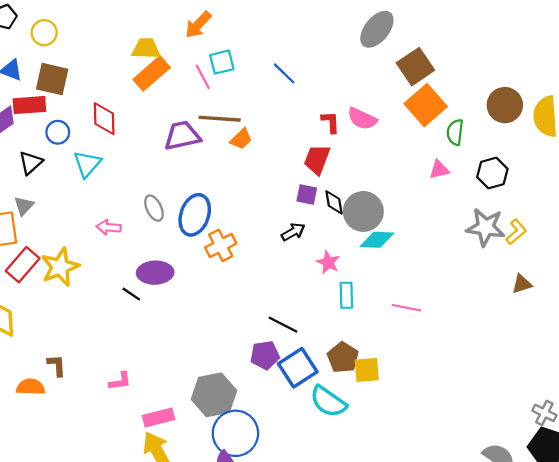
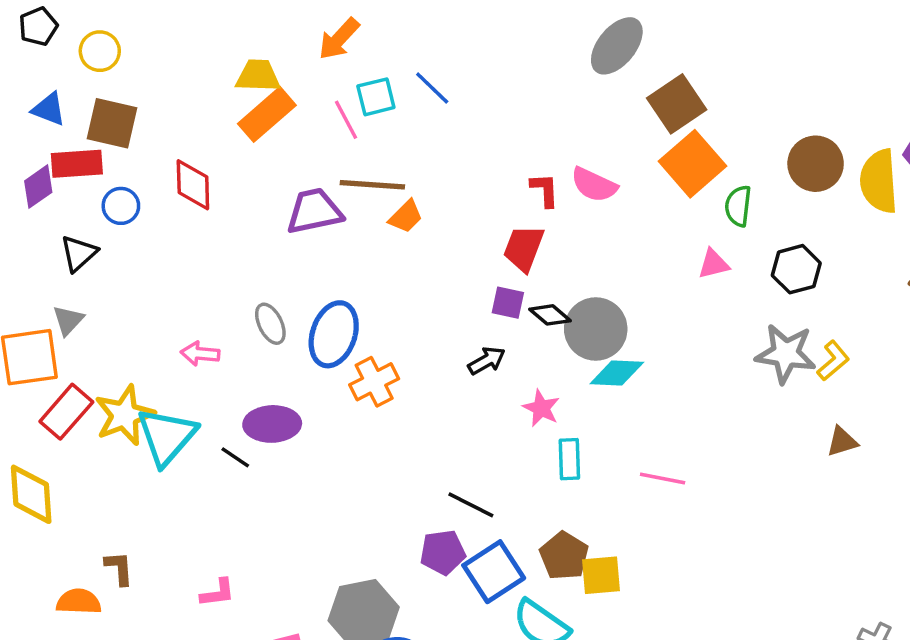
blue line: (284, 73) -> (432, 88), moved
cyan triangle: (87, 164) -> (167, 436), moved, size x1.4
black diamond: (334, 202) -> (550, 315), turned -40

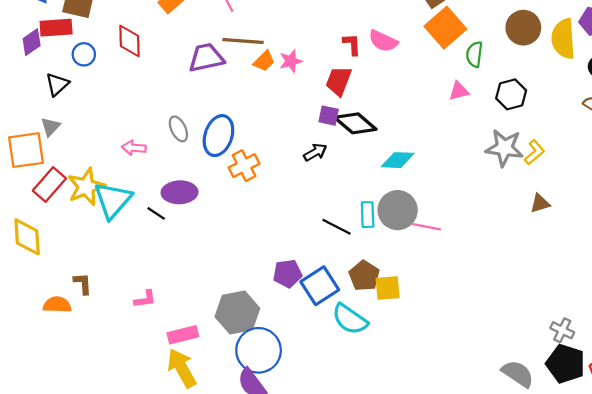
black diamond: (550, 315) -> (355, 123), size x1.6
gray circle: (596, 329) -> (398, 210), moved
pink star: (541, 408) -> (291, 61), moved, turned 30
black line: (471, 505) -> (336, 227), moved

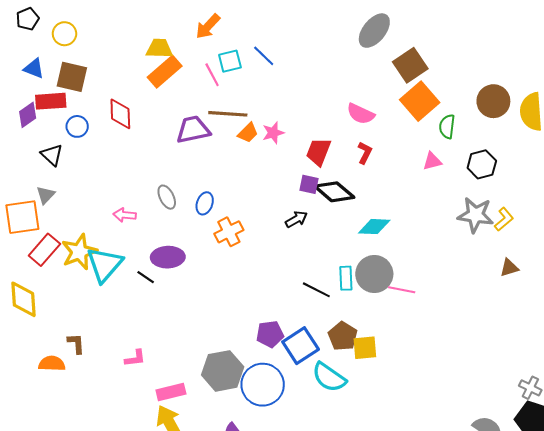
red L-shape: (352, 44) -> (365, 153), moved, turned 30
black triangle: (57, 84) -> (52, 155), turned -35
blue ellipse: (218, 136) -> (205, 203), size x0.6
blue circle: (259, 350) -> (263, 385), moved

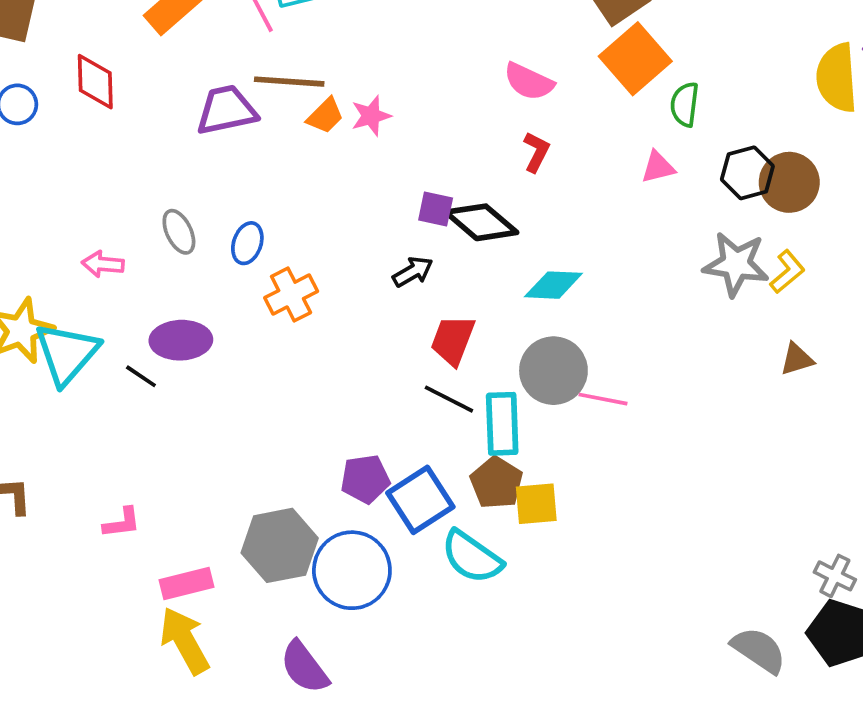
brown circle: (493, 101) -> (789, 182), moved
red trapezoid: (318, 152) -> (453, 340), moved
cyan rectangle: (346, 278) -> (502, 424), moved, size x1.4

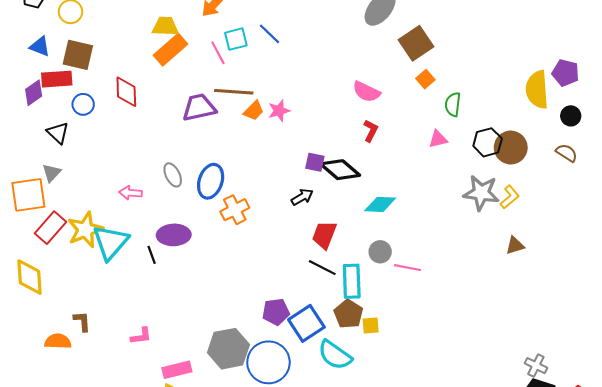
orange square: (635, 59) -> (425, 79), size x0.5
blue ellipse: (247, 243) -> (211, 181), size x1.5
gray circle: (553, 371) -> (380, 252), size x0.6
black line: (141, 376) -> (152, 255), turned 36
yellow square: (536, 504) -> (371, 326), size x0.7

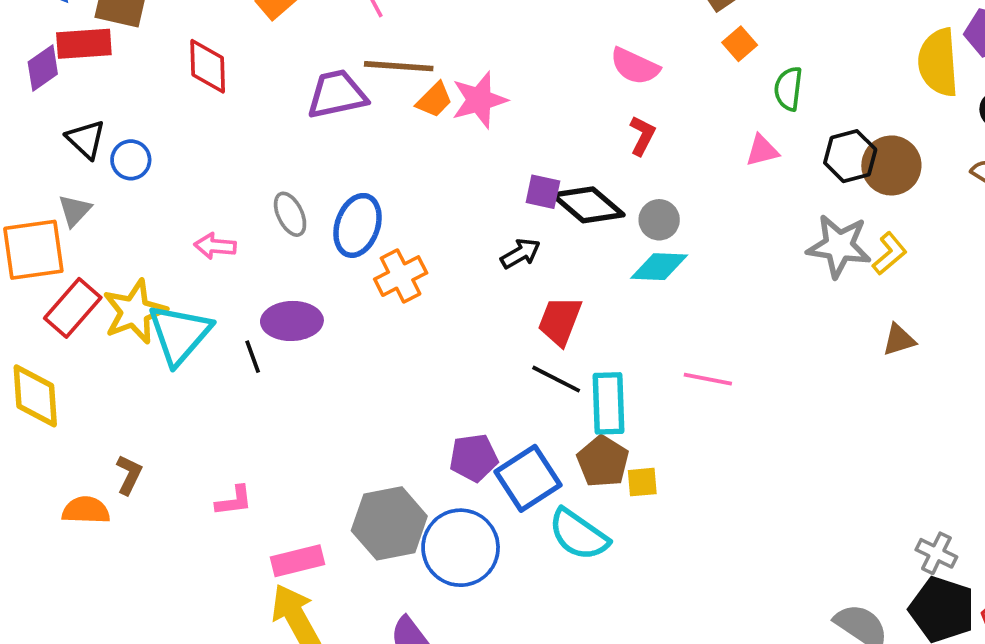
blue circle: (83, 104) -> (131, 160), moved
pink star: (279, 111) -> (479, 100), size x1.4
gray circle: (380, 252) -> (659, 220), moved
brown L-shape: (82, 321) -> (129, 475), turned 30

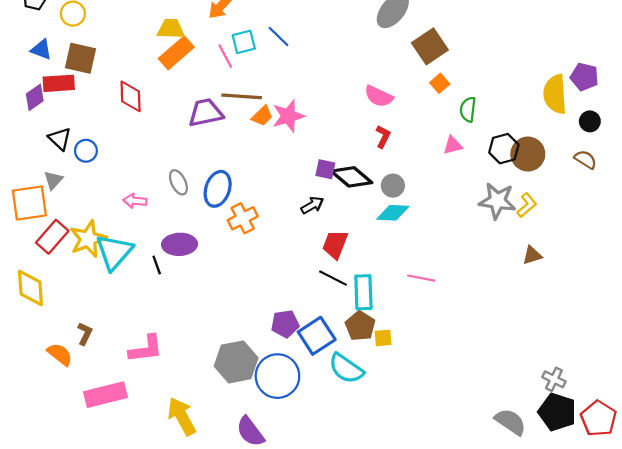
pink L-shape: (234, 501) -> (146, 349), size x1.6
orange semicircle: (86, 510) -> (60, 354), turned 36
pink rectangle: (298, 561) -> (106, 395), moved, size x1.4

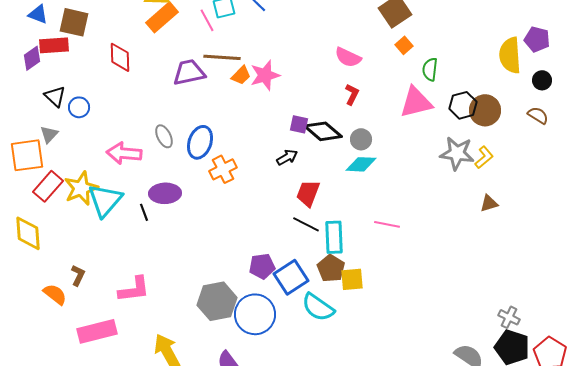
pink triangle: (453, 145) -> (416, 102), size x1.8
pink arrow: (135, 201) -> (124, 153), size x1.6
yellow square: (383, 338) -> (352, 279), size x1.4

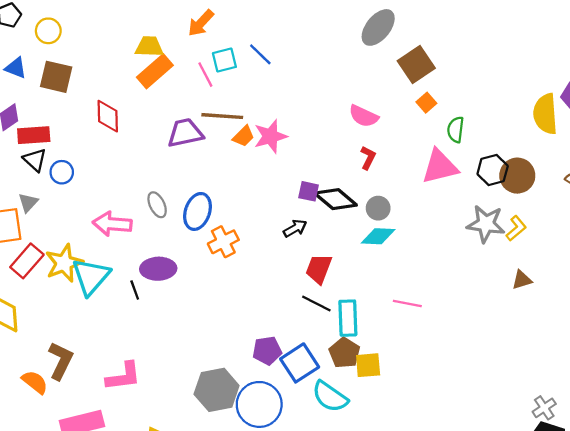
red rectangle: (54, 45) -> (34, 135), moved
brown L-shape: (78, 275) -> (61, 361), size x1.6
gray cross: (509, 317) -> (544, 408), turned 30

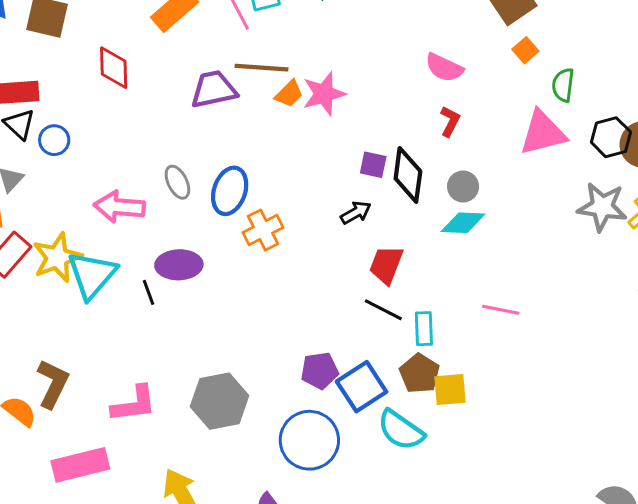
black diamond: (336, 199) -> (408, 175), turned 57
cyan rectangle: (348, 318) -> (424, 329), size x0.7
gray hexagon: (217, 390) -> (219, 401), moved

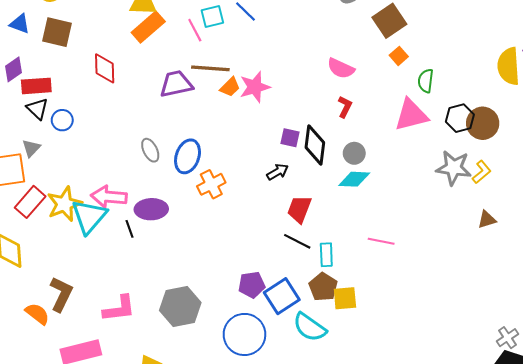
pink arrow: (119, 207) -> (109, 197), moved

